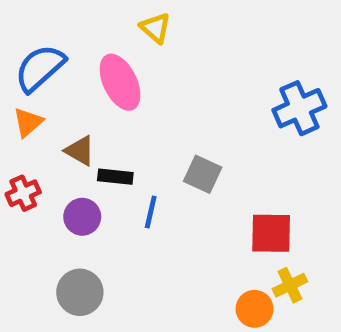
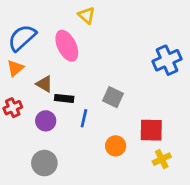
orange circle: (255, 309) -> (116, 146), moved

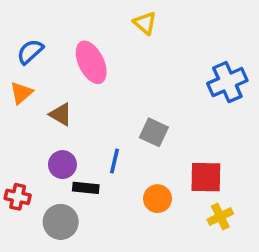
yellow triangle: (87, 15) -> (145, 23), moved
blue semicircle: (22, 38) -> (30, 52), size x0.7
black rectangle: (64, 98) -> (86, 188), moved
red cross: (13, 108) -> (18, 197), moved, turned 36

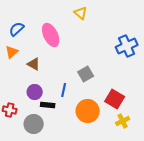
gray square: (154, 132) -> (86, 74), turned 35
red square: (206, 177) -> (115, 99), turned 30
orange circle: (157, 199) -> (88, 111), size x1.5

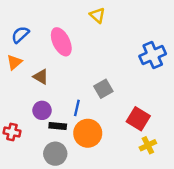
orange circle: (88, 111) -> (88, 133), moved
gray circle: (34, 124) -> (55, 154), moved

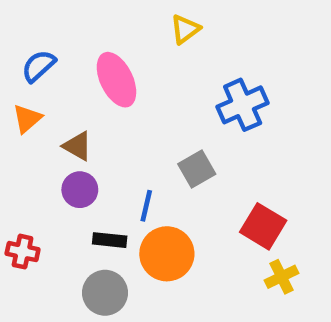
yellow triangle: (97, 15) -> (185, 29), turned 42
blue cross: (153, 55) -> (243, 105), moved
purple circle: (42, 110) -> (80, 190), moved

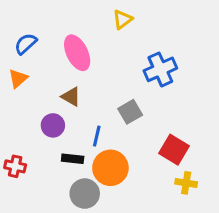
brown triangle: (78, 146) -> (71, 97), moved
yellow cross: (281, 277) -> (186, 183), turned 35
gray circle: (105, 293) -> (85, 194), moved

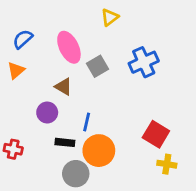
gray square: (130, 112) -> (97, 66), moved

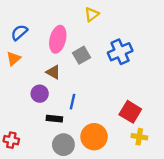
pink ellipse: (69, 47) -> (58, 39), turned 40
red cross: (13, 149) -> (11, 140), moved
orange circle: (99, 151) -> (94, 137), moved

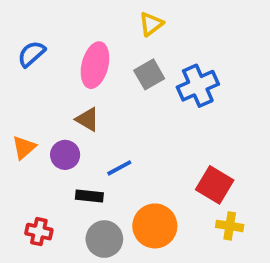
gray square: (82, 55) -> (149, 74), moved
orange triangle: (14, 59) -> (24, 147), moved
blue line: (72, 102) -> (119, 168), turned 49
red cross: (11, 140) -> (39, 232), moved

